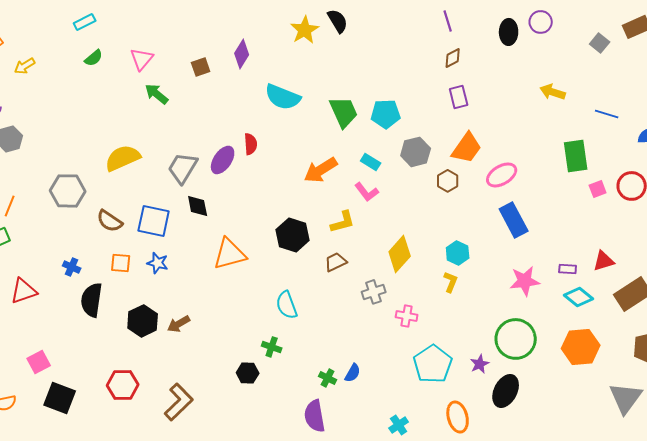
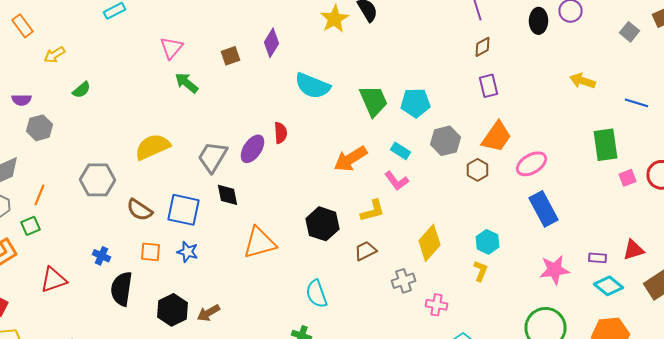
green semicircle: (94, 58) -> (82, 90), moved

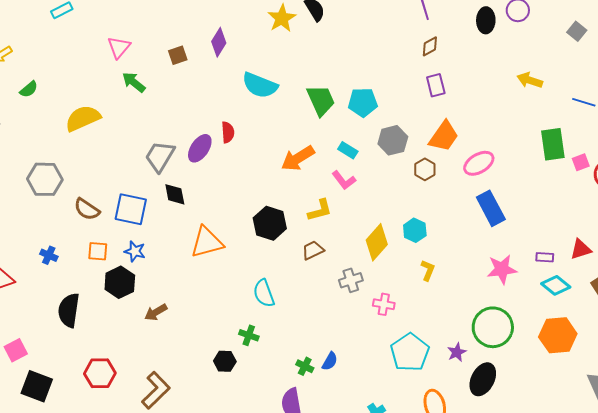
yellow semicircle: (152, 147) -> (83, 118), moved
pink square: (628, 178) -> (581, 162), moved
cyan hexagon: (488, 242) -> (415, 230), moved
black semicircle: (122, 289) -> (69, 310), moved
black hexagon: (172, 310) -> (120, 282), moved

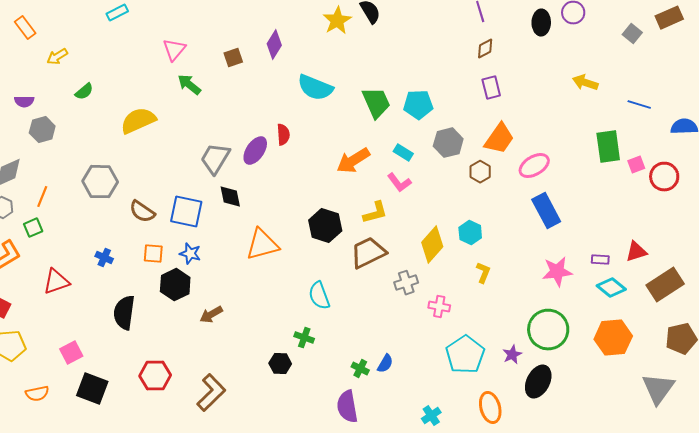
brown trapezoid: (313, 250) -> (368, 253), size x1.6

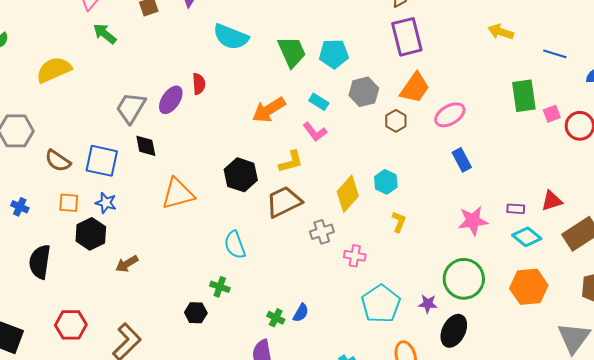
purple rectangle: (491, 88) -> (407, 37), size x1.6
blue rectangle: (546, 211) -> (462, 160), size x0.7
purple star: (512, 355) -> (428, 304), turned 30

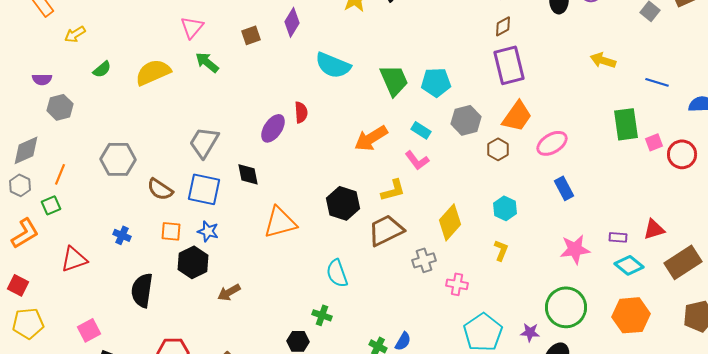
yellow semicircle: (54, 70) -> (153, 72), moved
gray trapezoid: (131, 108) -> (204, 142), moved
cyan hexagon: (386, 182) -> (505, 208), moved

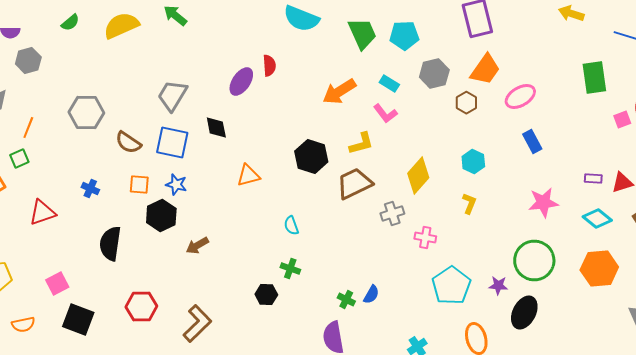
pink square: (654, 142) -> (622, 120), moved
orange triangle: (280, 222) -> (248, 176), size x0.7
purple rectangle: (618, 237) -> (593, 178), moved
cyan semicircle: (337, 273) -> (291, 226), moved, size x0.7

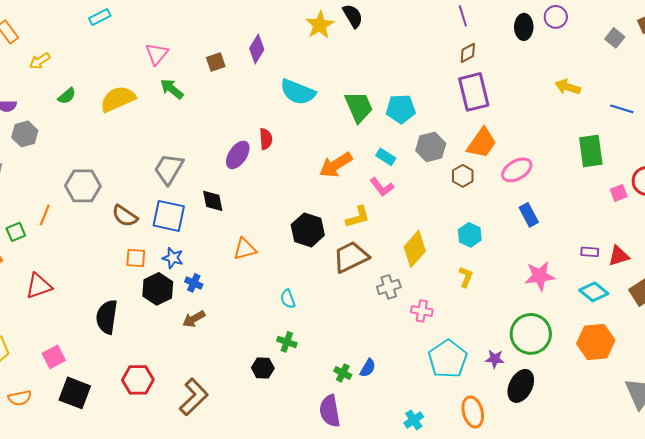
orange line: (28, 128) -> (45, 215), moved
blue cross: (90, 188) -> (194, 283), moved

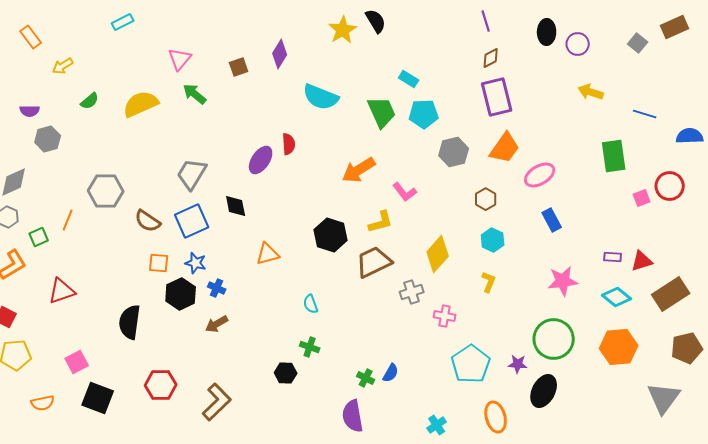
purple circle: (556, 17) -> (578, 44), moved
cyan rectangle: (386, 157) -> (409, 79), moved
brown hexagon: (463, 176) -> (486, 199), moved
blue square: (169, 216) -> (192, 221), turned -36

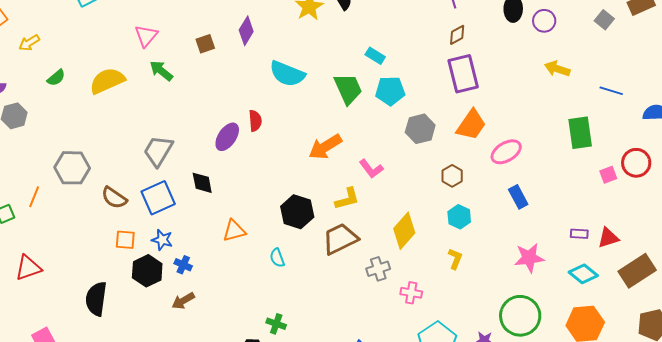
cyan semicircle: (311, 304) -> (277, 258), moved

